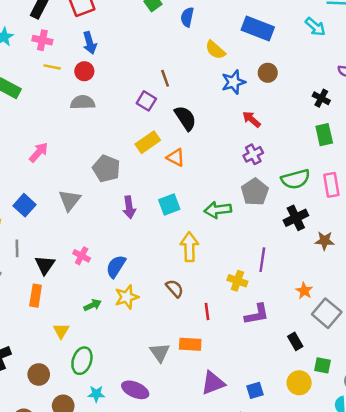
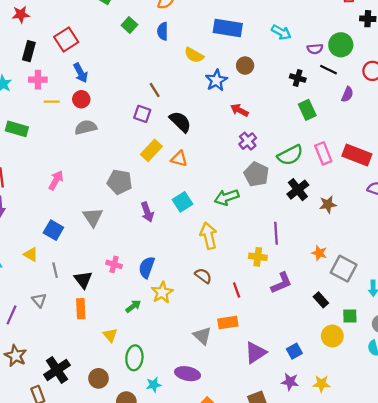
cyan arrow: (315, 27) -> (281, 32), moved

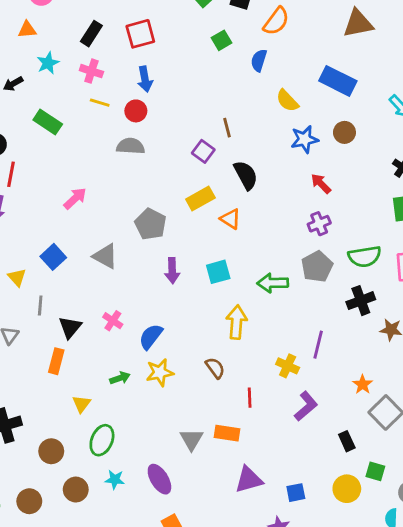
gray triangle: (93, 217) -> (105, 256), turned -45
purple L-shape: (281, 283) -> (306, 406), turned -35
purple ellipse: (188, 374) -> (159, 479), turned 30

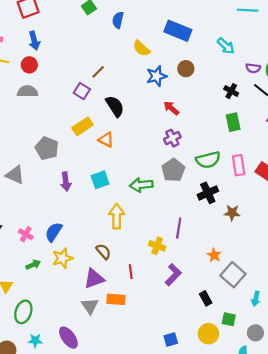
brown line: (227, 128) -> (98, 72), turned 64
pink cross: (113, 321) -> (26, 234), moved
purple triangle: (249, 480) -> (94, 279), moved

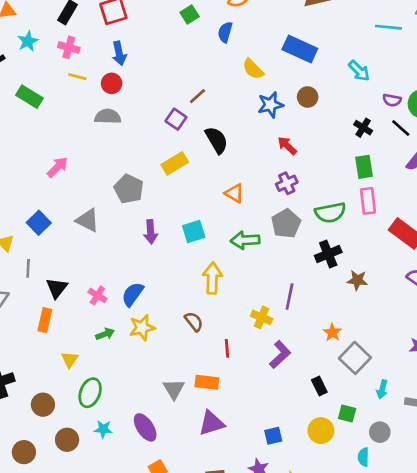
orange triangle: (106, 140) -> (234, 193), moved
pink rectangle: (239, 165) -> (368, 201), moved
purple triangle: (94, 279) -> (212, 423), moved

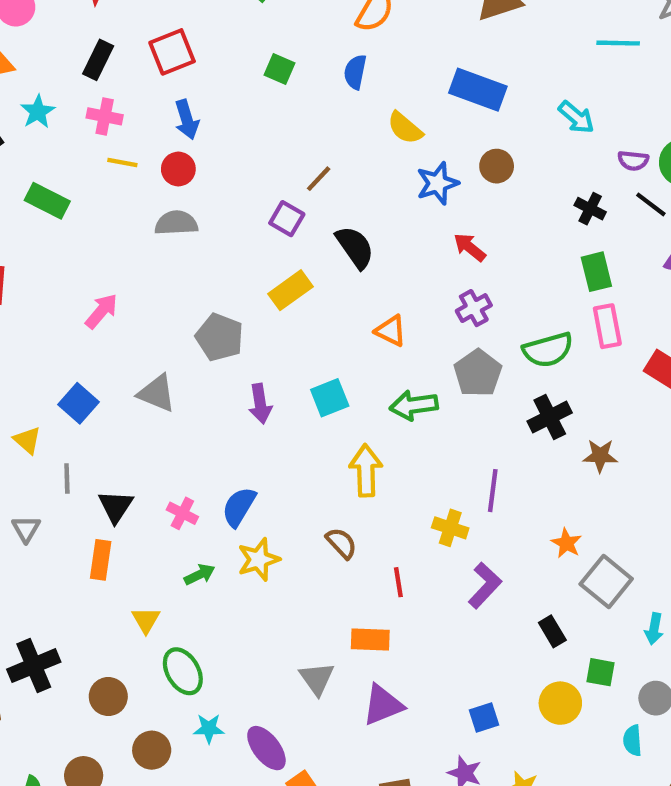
green square: (190, 15) -> (280, 69), moved, turned -30
gray triangle: (174, 389) -> (317, 679), moved
green ellipse: (90, 393) -> (183, 671), turned -48
purple ellipse: (145, 427) -> (266, 748), moved

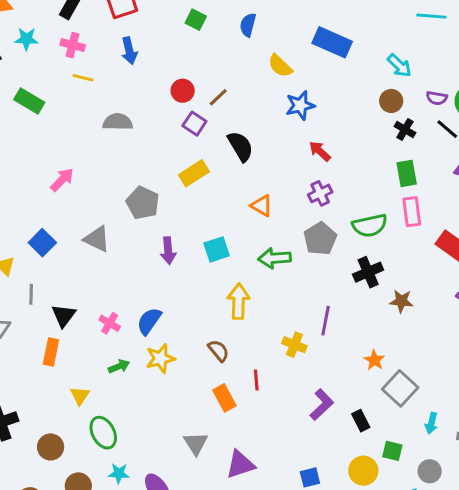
cyan star: (38, 112) -> (26, 39), turned 30
brown circle: (497, 166) -> (391, 101), moved
red circle: (178, 169) -> (183, 91), moved
purple L-shape: (485, 585) -> (322, 405), moved
orange rectangle: (370, 640) -> (224, 398), moved, turned 56

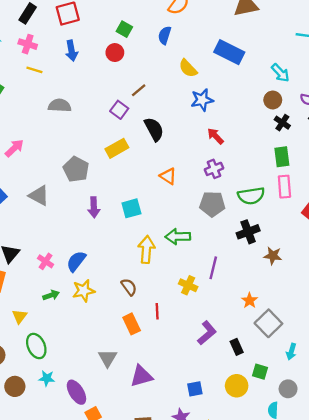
red circle: (183, 91) -> (115, 53), moved
gray pentagon: (320, 239) -> (212, 204), turned 30
green arrow: (274, 258) -> (178, 237), moved

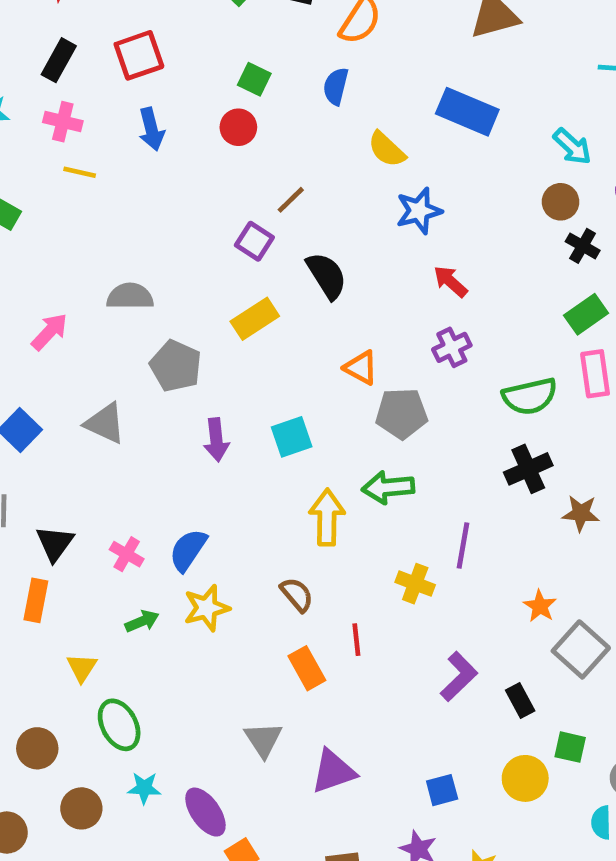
gray semicircle: (60, 105) -> (130, 296), moved
green rectangle: (282, 157) -> (586, 314), turned 66
gray pentagon: (212, 204) -> (402, 413), moved

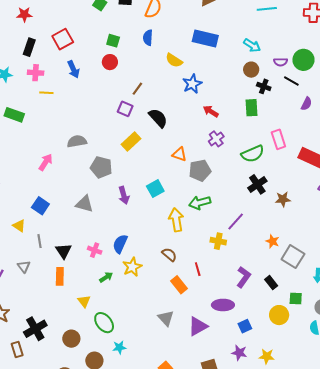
green rectangle: (586, 314) -> (252, 108), moved, turned -48
gray triangle: (105, 423) -> (84, 204), moved
purple line: (463, 545) -> (236, 222), turned 42
purple ellipse: (205, 812) -> (223, 305), moved, turned -45

